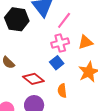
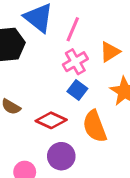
orange semicircle: (62, 91) -> (95, 126), size x1.6

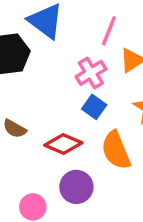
pink line: (73, 29) -> (109, 31), moved

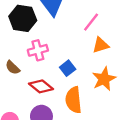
pink cross: (91, 73) -> (38, 50), moved

